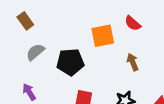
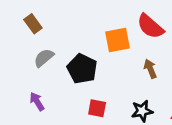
red semicircle: (133, 23) -> (150, 26), size x1.5
black pentagon: (70, 62) -> (82, 69), turned 30

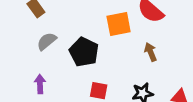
purple arrow: (37, 101) -> (40, 84), turned 30

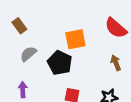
orange square: (119, 24) -> (75, 39), moved

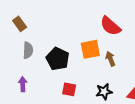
orange square: (75, 39) -> (90, 49), moved
gray semicircle: (28, 54) -> (28, 50), turned 133

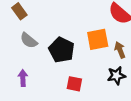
gray semicircle: (28, 50) -> (29, 41), turned 126
black star: (104, 92) -> (116, 76), moved

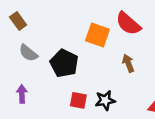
orange square: (98, 39) -> (97, 35), moved, turned 30
black star: (116, 76) -> (105, 100), moved

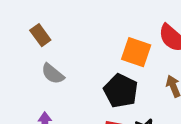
black pentagon: (64, 63) -> (121, 91), moved

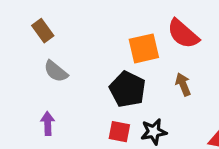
orange square: (136, 52) -> (144, 48), turned -32

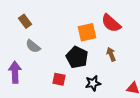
purple arrow: (48, 124) -> (15, 72), moved, size x1.5
red square: (119, 132) -> (59, 79), moved

